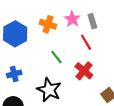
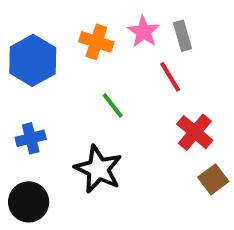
red cross: (84, 71) -> (195, 132), moved

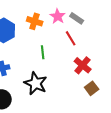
gray rectangle: (182, 36) -> (77, 18), turned -40
green line: (113, 106) -> (43, 52), turned 32

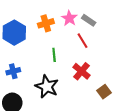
orange cross: (35, 21) -> (46, 23), turned -35
red cross: (83, 65) -> (82, 71), moved

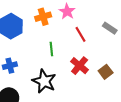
gray rectangle: (89, 20) -> (110, 28), moved
brown square: (104, 92) -> (106, 72), moved

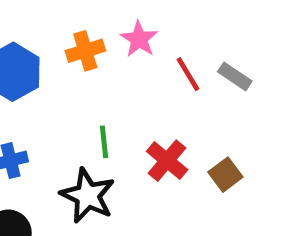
red line: (81, 34) -> (188, 74), moved
green line: (51, 49) -> (104, 142), moved

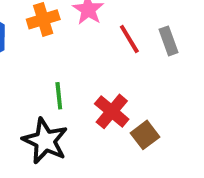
gray rectangle: (235, 76) -> (168, 41), turned 36
brown square: (225, 175) -> (145, 135), moved

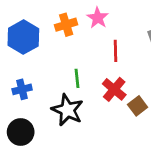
red line: (129, 39) -> (116, 51), moved, turned 30

